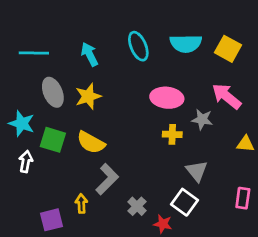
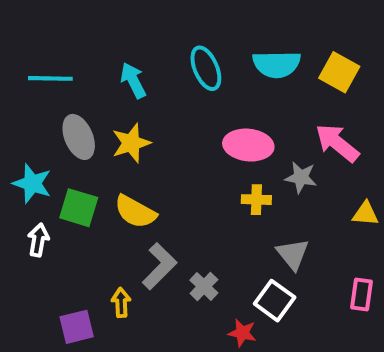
gray cross: (137, 206) -> (204, 286), moved

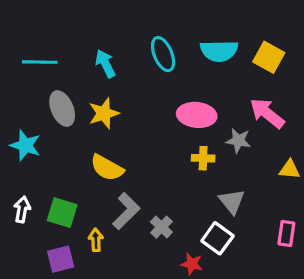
green square: (79, 208) -> (62, 213), moved
white arrow: (38, 240) -> (22, 209), moved

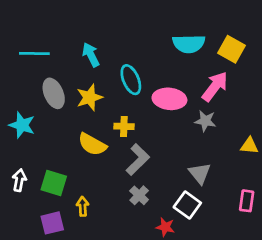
cyan ellipse: (163, 54) -> (131, 80), moved
pink arrow: (267, 113) -> (215, 86), moved, turned 88
yellow cross: (203, 158) -> (124, 126), moved
gray L-shape: (126, 211) -> (138, 160), moved

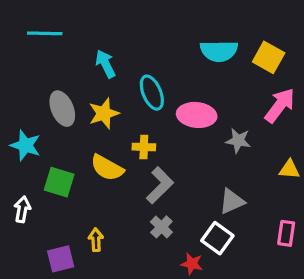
cyan line: (34, 53) -> (45, 33), moved
pink arrow: (215, 86) -> (280, 105), moved
gray triangle: (200, 173) -> (232, 201), turned 45
green square: (54, 183) -> (59, 182), moved

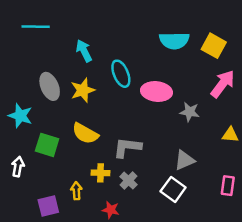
yellow cross: (144, 147) -> (101, 173), moved
gray L-shape: (160, 185) -> (127, 147), turned -128
red star: (192, 264) -> (111, 210), moved

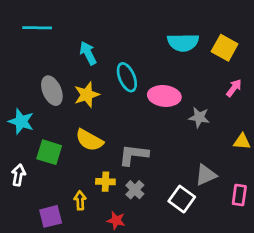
pink arrow: (223, 84) -> (234, 88), size x0.6
gray triangle: (184, 160) -> (206, 175), moved

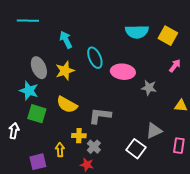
cyan star: (21, 121) -> (29, 91), moved
gray cross: (135, 190) -> (94, 147), moved

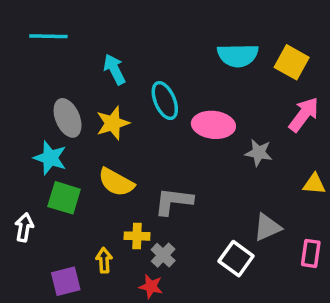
pink arrow: (175, 66) -> (304, 114), size x1.5

